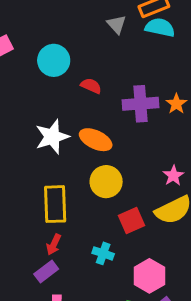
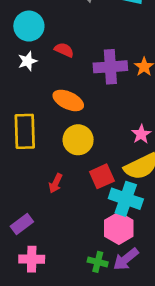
white star: (52, 137) -> (28, 61), moved, size x0.6
yellow rectangle: (55, 204) -> (25, 131), moved
red arrow: (54, 244) -> (56, 183), moved
cyan cross: (103, 253) -> (126, 199), moved, size x1.6

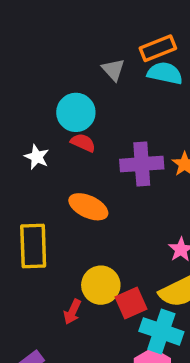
cyan circle: (29, 26) -> (76, 112), moved
white star: (28, 61) -> (37, 157), turned -30
yellow circle: (78, 140) -> (101, 285), moved

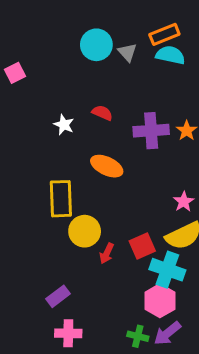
cyan circle: (76, 112) -> (96, 45), moved
yellow circle: (101, 285) -> (85, 231), moved
red arrow: (72, 312) -> (107, 253), moved

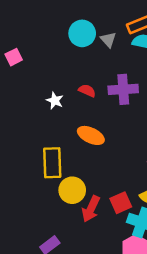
purple cross: (151, 131) -> (123, 89), moved
red arrow: (107, 253) -> (91, 209), size x1.5

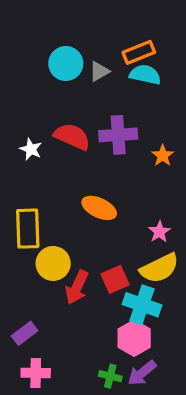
gray triangle: (108, 40) -> (99, 71), turned 42
red semicircle: (87, 91) -> (72, 136), size x1.6
orange ellipse: (91, 135) -> (99, 208), moved

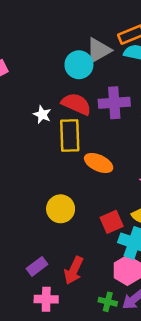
cyan circle: (66, 63) -> (79, 65), moved
gray triangle: (99, 71) -> (99, 50), size x1.5
yellow rectangle: (28, 229) -> (70, 135), moved
red arrow: (77, 287) -> (74, 270), moved

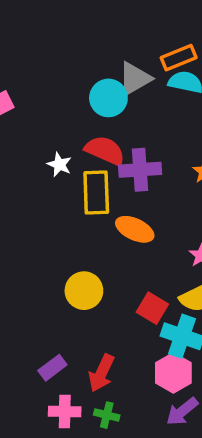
purple cross: (114, 103) -> (140, 170), moved
red square: (112, 222) -> (152, 308), turned -35
green cross: (108, 302) -> (107, 415), moved

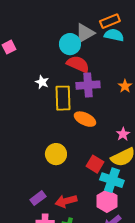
red semicircle: (105, 150) -> (78, 64), moved
red arrow: (101, 373) -> (66, 201), turned 50

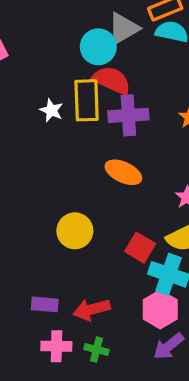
yellow rectangle: (63, 98) -> (87, 100), moved
purple rectangle: (38, 198) -> (45, 304), turned 42

